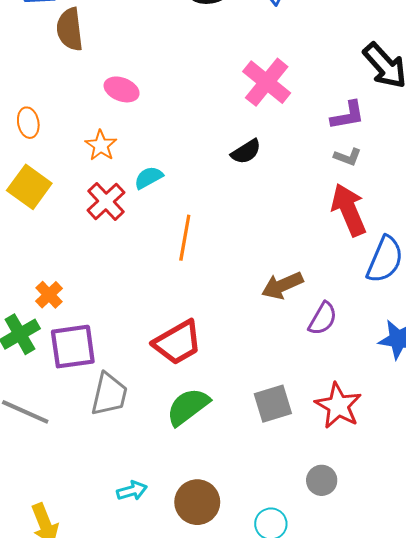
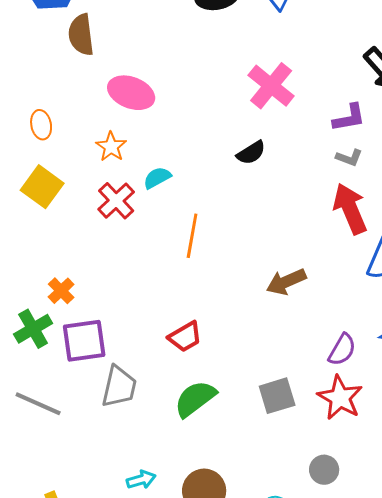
pink ellipse: (122, 89) -> (131, 93), size x1.4
purple semicircle: (323, 319) -> (342, 350), moved
red trapezoid: (178, 342) -> (185, 337), size x0.7

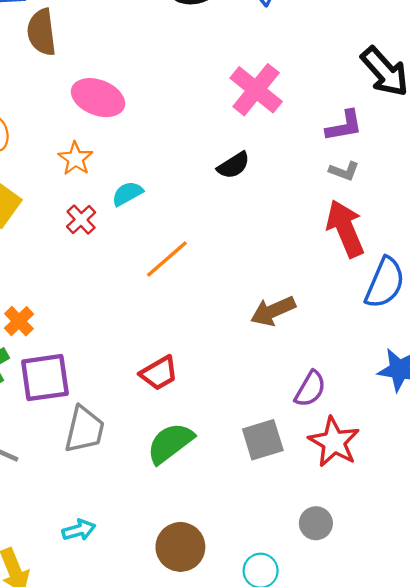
red cross: (116, 201) -> (81, 220), size x0.7
orange line: (192, 236) -> (167, 259), turned 39
purple semicircle: (342, 350) -> (310, 389), moved
cyan arrow: (141, 480) -> (79, 530), moved

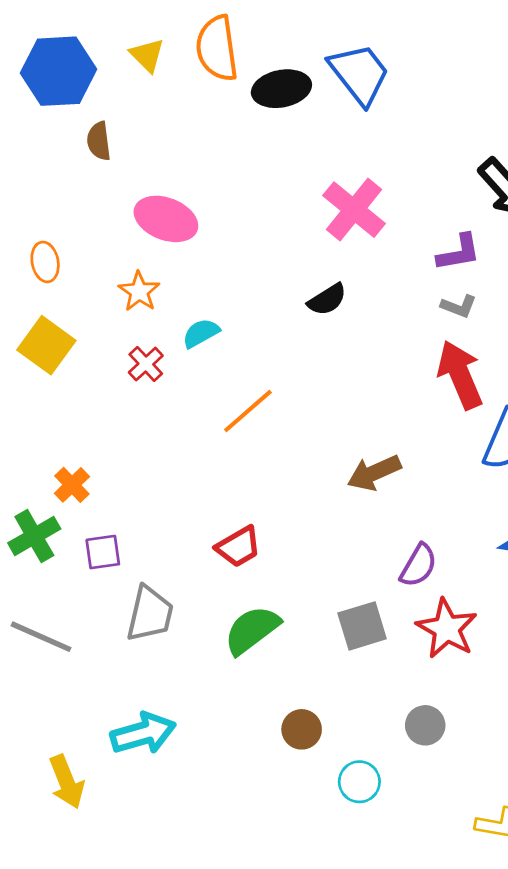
brown semicircle: (42, 32) -> (99, 141), size x0.7
purple square: (45, 378) -> (103, 552), size x0.6
cyan arrow: (79, 530) -> (143, 733), size x1.6
brown circle: (180, 547) -> (302, 729), moved, size x0.7

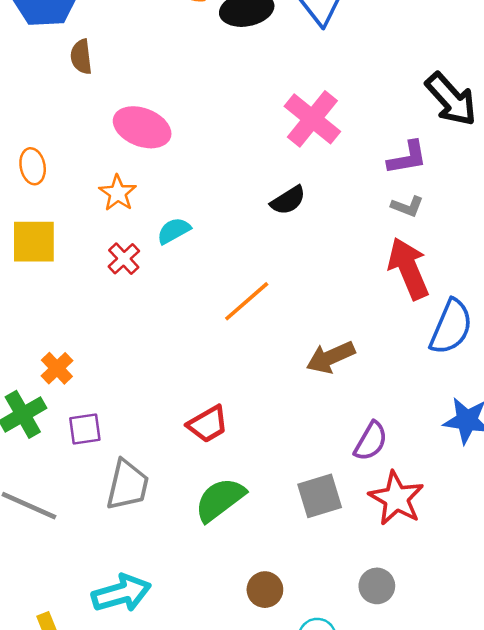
yellow square: (46, 345) -> (34, 242), turned -36
orange line: (248, 411) -> (247, 301), moved

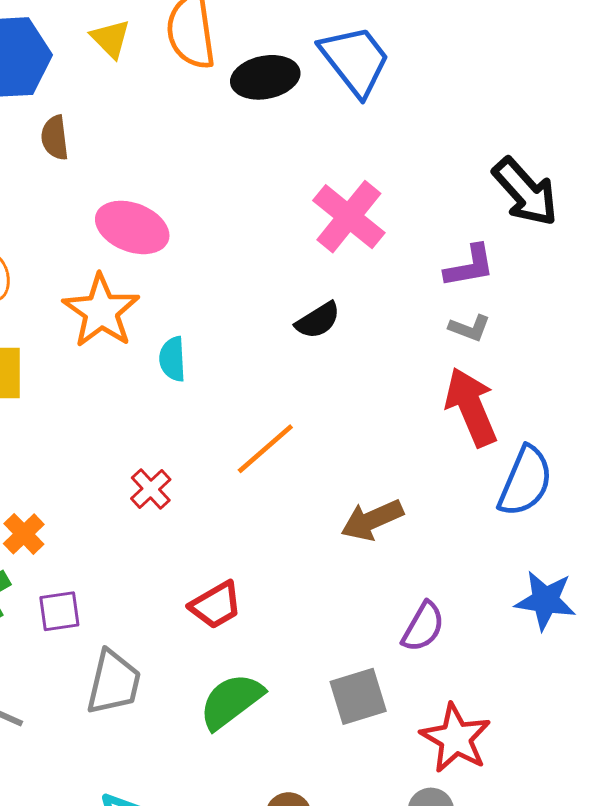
orange star: (118, 193) -> (101, 311), size x1.6
cyan semicircle: (174, 231) -> (172, 359), turned -64
red cross: (124, 259) -> (151, 489), moved
red star: (396, 498) -> (456, 738), moved

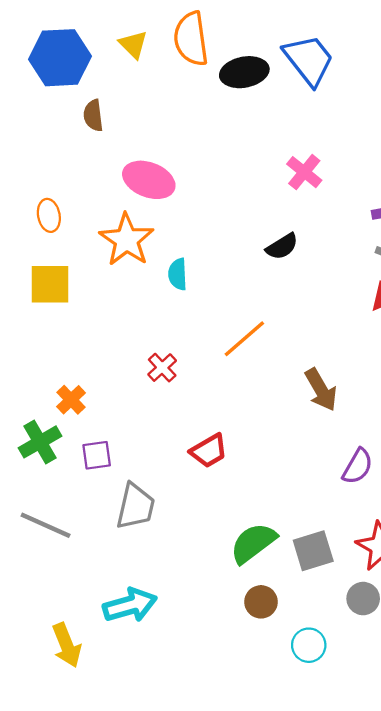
pink cross: (349, 217) -> (304, 172), size x0.7
brown arrow: (372, 520) -> (321, 390), turned -96
gray square: (358, 696) -> (313, 551), moved
green semicircle: (231, 701) -> (253, 543), moved

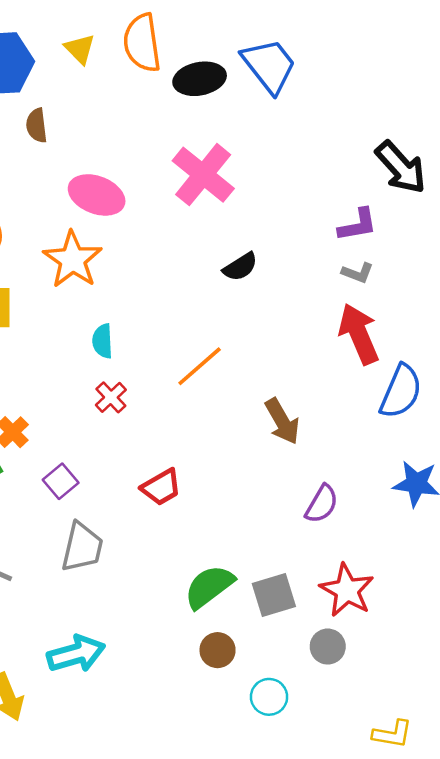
pink cross: (304, 172) -> (203, 175), moved, size x1.6
cyan semicircle: (178, 274) -> (103, 341), moved
purple square: (97, 455) -> (61, 481), moved, turned -32

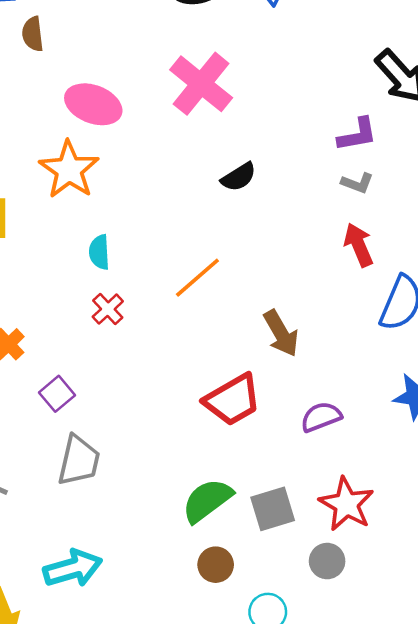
red arrow: (359, 334) -> (359, 245), size x0.7
red trapezoid: (161, 487) -> (233, 400), moved, size x1.4
purple semicircle: (322, 504) -> (321, 417), turned -141

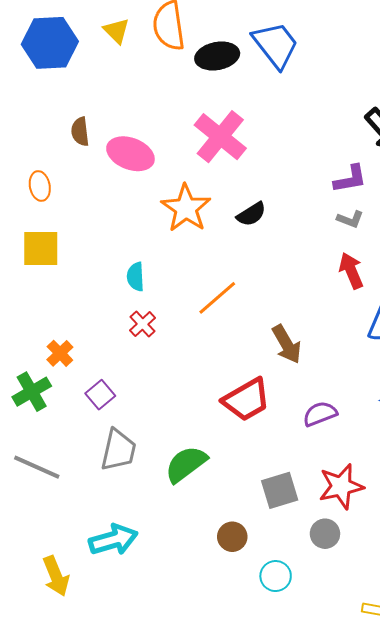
brown semicircle: (33, 34) -> (80, 132), moved
orange star: (69, 170) -> (186, 208), moved
green semicircle: (207, 500) -> (186, 464), moved
red star: (346, 504) -> (341, 486), turned 30

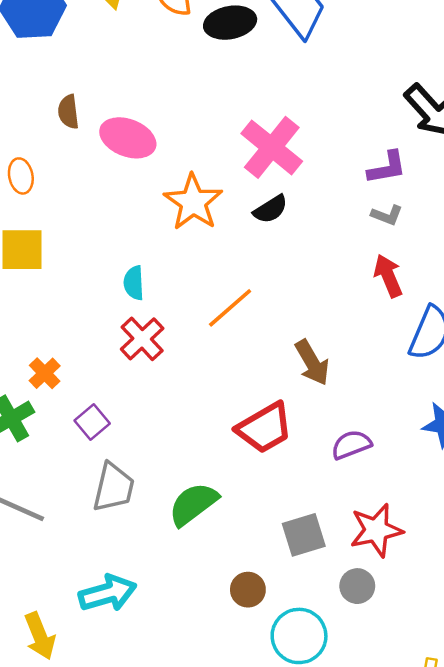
pink cross: (220, 137) -> (272, 147), moved
red cross: (143, 324) -> (142, 339), size x1.4
cyan circle: (276, 576) -> (299, 636), size x1.5

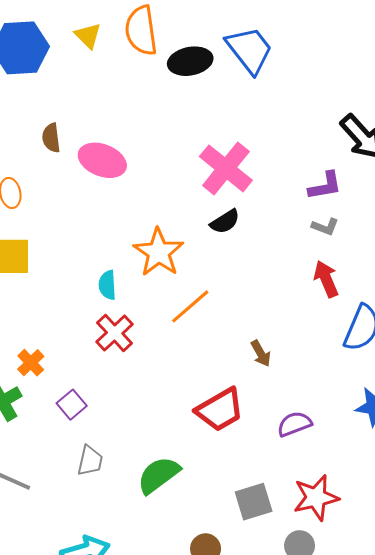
orange star: (193, 202) -> (159, 252), moved
brown arrow: (312, 363) -> (261, 353), size x0.7
gray trapezoid: (114, 487) -> (90, 461), size x0.7

